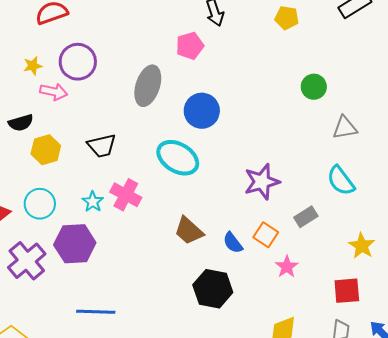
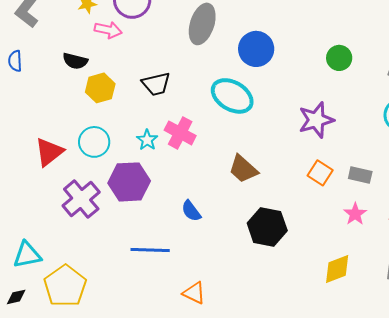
green circle: (314, 87) -> (339, 58), moved
black semicircle: (21, 123) -> (75, 61), turned 30
gray rectangle: (306, 217) -> (360, 175), moved, turned 45
blue semicircle: (233, 243) -> (191, 211), moved
pink star: (287, 267) -> (355, 214), moved

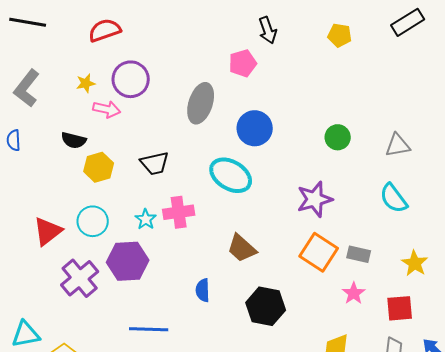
pink cross: (180, 133) -> (179, 212), turned -36
orange square: (320, 173) -> (319, 252), size x1.5
blue semicircle: (191, 211) -> (203, 290), moved, turned 35

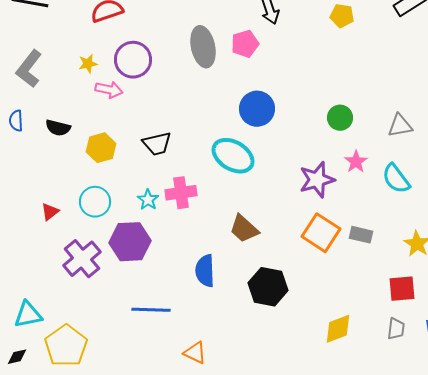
gray ellipse: (201, 103) -> (203, 47), moved, turned -30
black semicircle: (74, 140) -> (58, 128), moved
red triangle: (48, 231) -> (50, 212), size x0.6
blue semicircle: (203, 290) -> (205, 271), size x1.4
pink star: (354, 293) -> (356, 162), moved

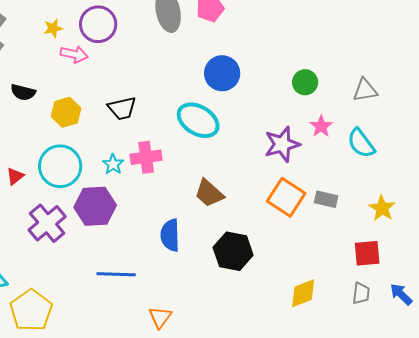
cyan circle: (95, 202) -> (60, 166), size x1.4
orange triangle: (195, 353) -> (160, 317), turned 40

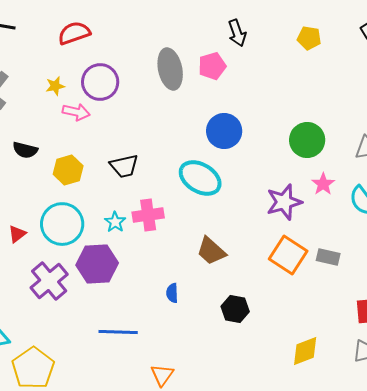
green circle: (305, 82) -> (307, 140), size x1.4
blue semicircle: (170, 235) -> (172, 293), size x0.6
black hexagon: (233, 251) -> (235, 309), size x0.7

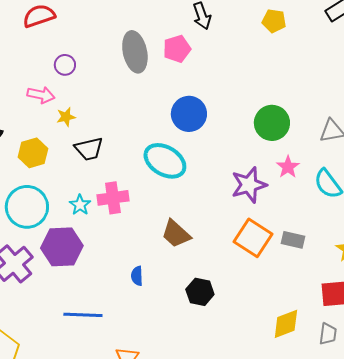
purple circle: (100, 82) -> (65, 65), size x0.6
yellow star: (55, 86) -> (66, 117), moved
yellow diamond: (305, 351) -> (286, 324), moved

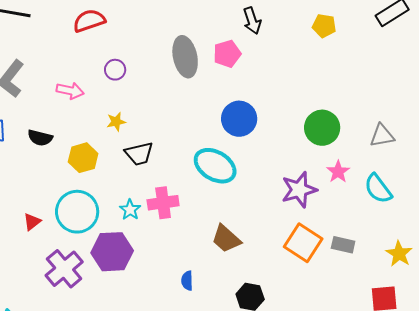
pink arrow: (41, 95) -> (70, 91), moved

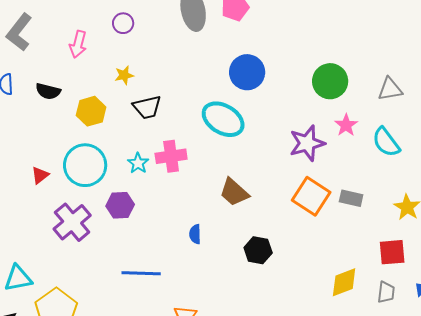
pink arrow: (70, 91) -> (78, 44), turned 92
purple hexagon: (112, 252) -> (120, 205), size x0.7

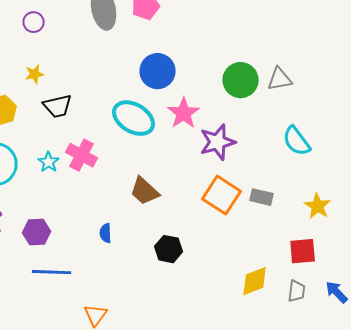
gray triangle: (390, 89) -> (280, 79), moved
pink star: (346, 125) -> (184, 113), moved, size x1.4
pink cross: (171, 156) -> (82, 155), turned 36
purple hexagon: (120, 205) -> (37, 232), moved

